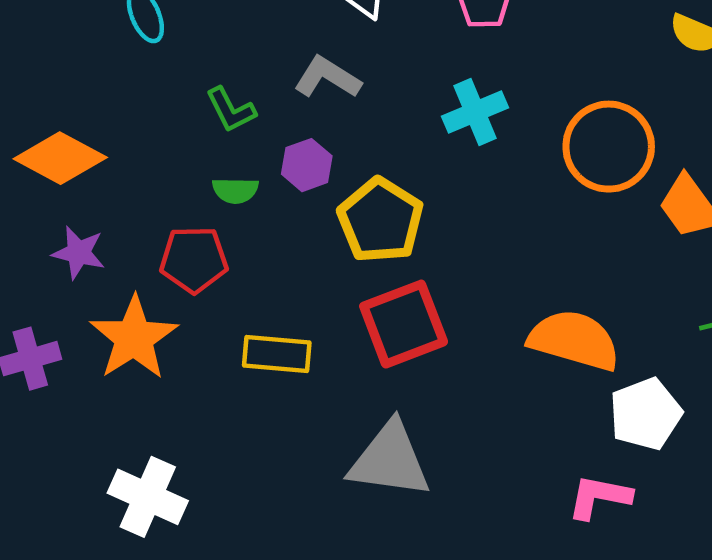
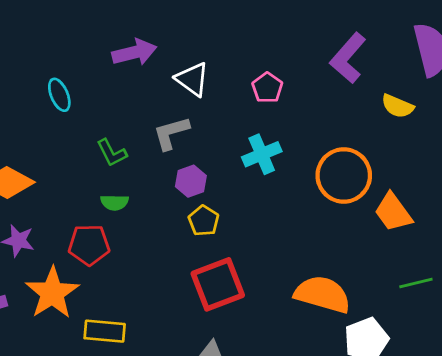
gray L-shape: (327, 77) -> (171, 133), turned -48
purple hexagon: (307, 165) -> (191, 181), moved
yellow pentagon: (380, 220) -> (204, 221), size x0.6
yellow rectangle: (277, 354) -> (105, 331), moved

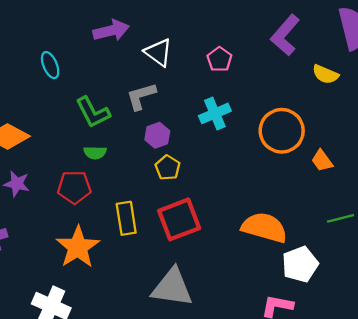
green L-shape: (112, 153) -> (93, 112), size x1.4
orange trapezoid: (393, 212) -> (322, 161), size x0.7
orange star: (52, 293) -> (78, 247), moved
yellow rectangle: (105, 331) -> (126, 218), moved, turned 76

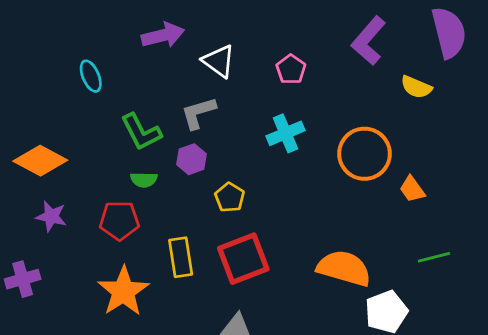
purple hexagon: (157, 135) -> (192, 159), moved

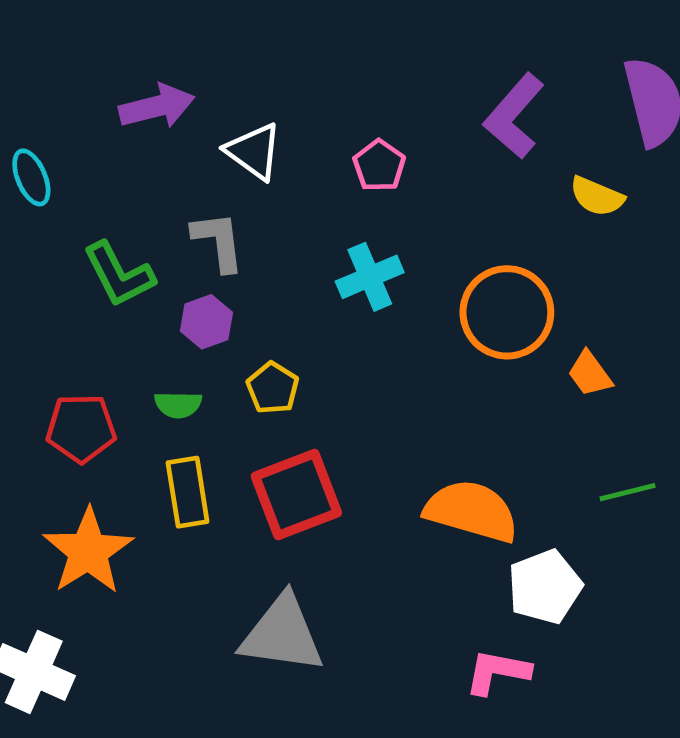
gray L-shape: (198, 113) -> (218, 241), turned 99
green semicircle: (144, 180) -> (178, 405), moved

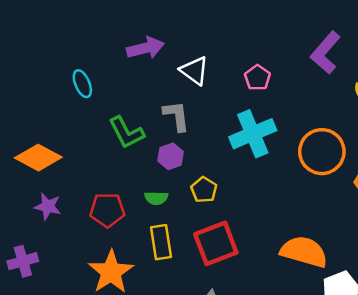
cyan cross: (370, 277) -> (253, 134), size x1.4

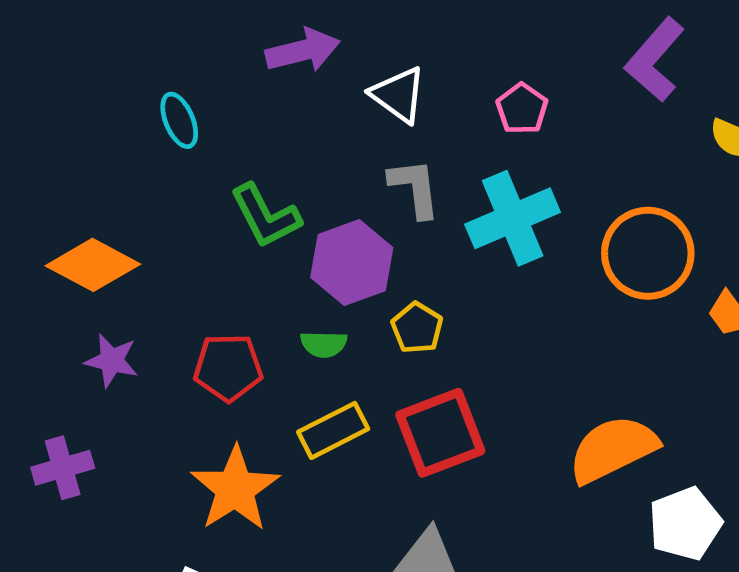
gray L-shape: (176, 116) -> (415, 188), moved
purple hexagon: (171, 156) -> (352, 263), size x1.6
yellow rectangle: (161, 242) -> (333, 430), turned 72
orange semicircle: (304, 252) -> (613, 449), turned -42

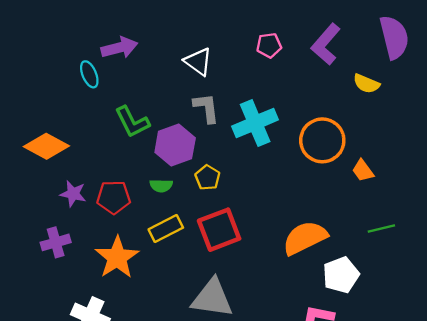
purple arrow: (303, 50) -> (119, 48), moved
pink pentagon: (522, 109) -> (269, 45), moved, turned 30
purple star: (112, 360) -> (73, 194), moved
purple cross: (63, 468) -> (56, 242), moved

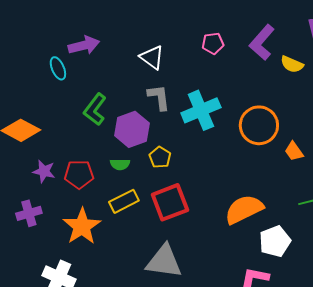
yellow semicircle: (366, 84) -> (292, 64), moved
green L-shape: (132, 122) -> (95, 109), turned 64

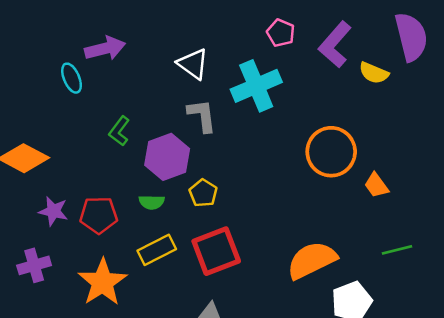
pink pentagon: (213, 43) -> (281, 33), moved, turned 30
green L-shape: (95, 109) -> (119, 131), size x0.7
cyan cross: (201, 110) -> (256, 86), moved

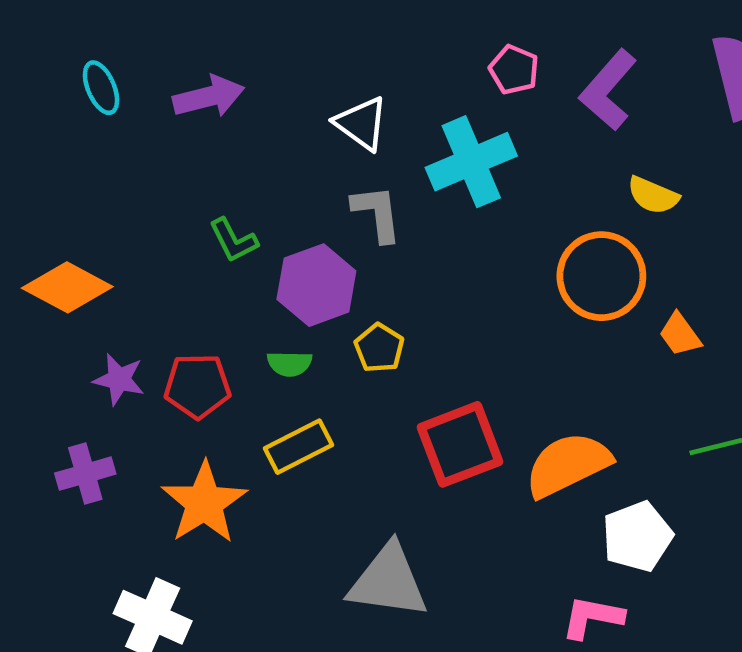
yellow semicircle: (374, 73) -> (653, 195), moved
cyan ellipse: (72, 78) -> (101, 88), moved
green L-shape: (119, 131) -> (233, 240), turned -64
red square: (216, 251) -> (460, 444), moved

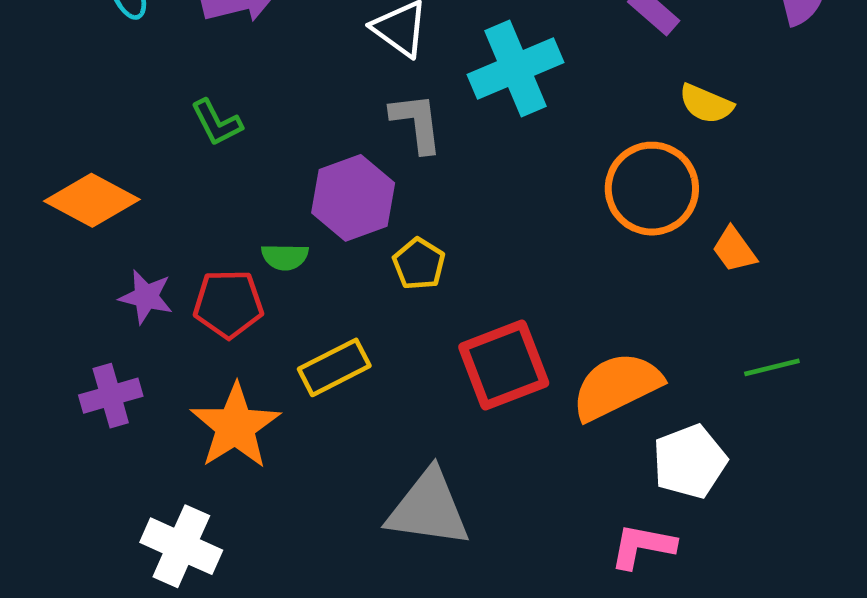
green L-shape: (233, 240) -> (217, 123), moved
green semicircle: (290, 364) -> (285, 257), moved

